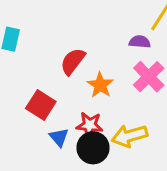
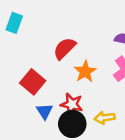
yellow arrow: (130, 136) -> (105, 118), size x0.7

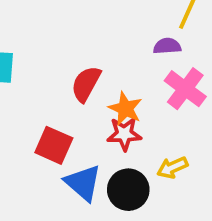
red star: (72, 104) -> (124, 134), moved
blue triangle: (45, 111) -> (83, 183), size x1.5

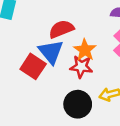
red semicircle: (86, 84) -> (61, 29), turned 30
blue triangle: (83, 183) -> (51, 52), moved

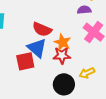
red semicircle: (61, 29) -> (42, 29), turned -126
red square: (33, 66) -> (25, 61), turned -36

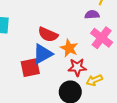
blue triangle: (37, 48) -> (43, 54), turned 50
red star: (62, 55) -> (77, 67), moved

